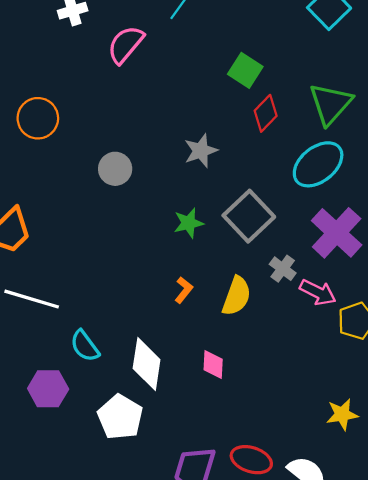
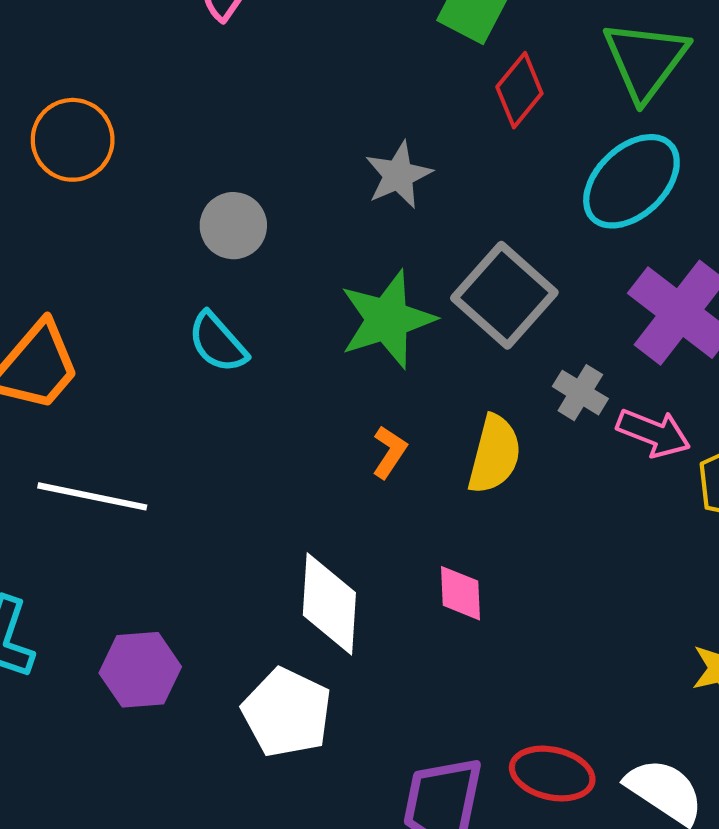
green star: (189, 223) -> (387, 319), size x1.6
cyan semicircle: (85, 346) -> (218, 342), moved

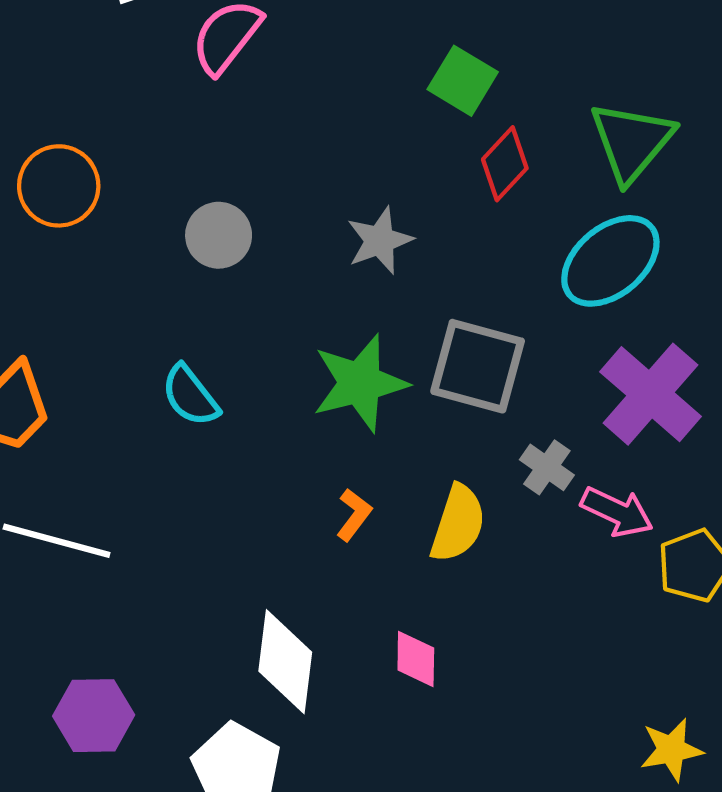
gray circle: (233, 226) -> (219, 235), moved
gray square: (504, 295) -> (478, 366), turned -30

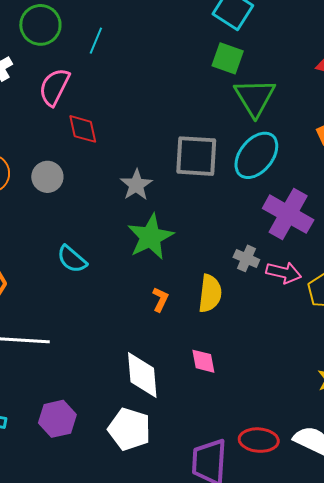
green square: (463, 81) -> (228, 58), moved
red diamond: (505, 164) -> (83, 129), moved, turned -44
gray circle: (219, 235) -> (47, 177), moved
gray star: (380, 241) -> (136, 185), moved
gray square: (478, 366) -> (196, 156), moved

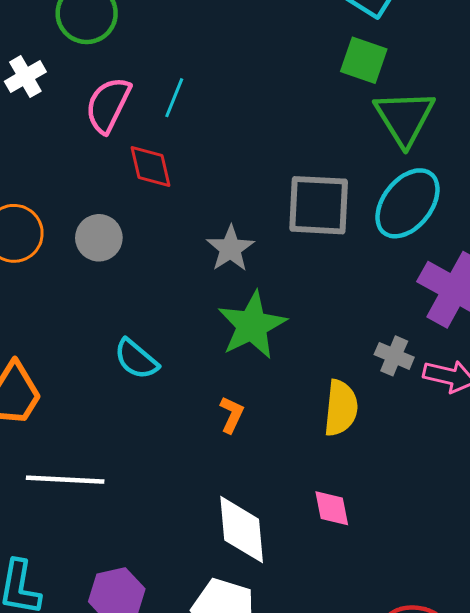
cyan line: (96, 41) -> (174, 98), moved
orange L-shape: (160, 299) -> (232, 415), moved

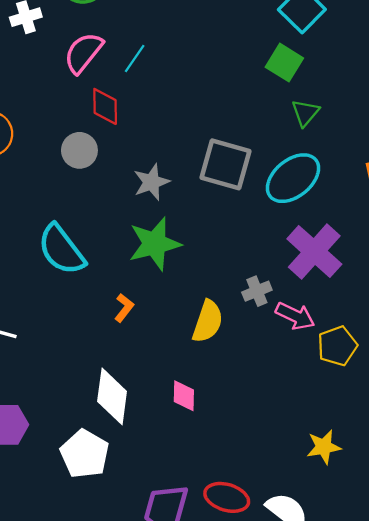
green triangle: (404, 118) -> (305, 113), size x0.6
gray circle: (99, 238) -> (79, 150), moved
gray cross: (394, 356) -> (257, 291), turned 32
cyan semicircle: (136, 359) -> (61, 250), size x1.5

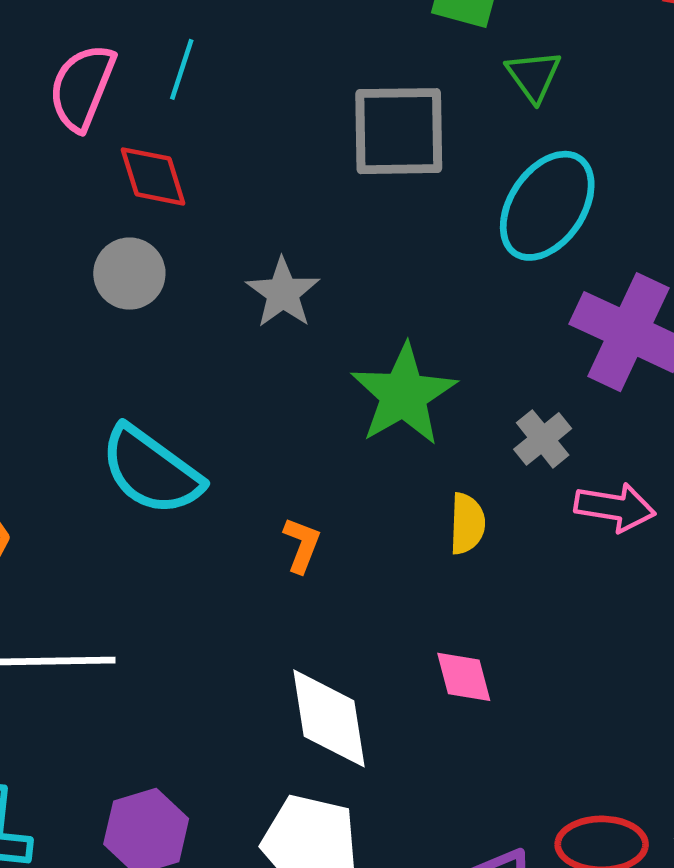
gray square: (225, 164) -> (399, 131), moved
green star: (155, 244) -> (404, 395), moved
pink arrow: (295, 316) -> (615, 507), moved
yellow semicircle: (208, 321) -> (467, 524), size x0.7

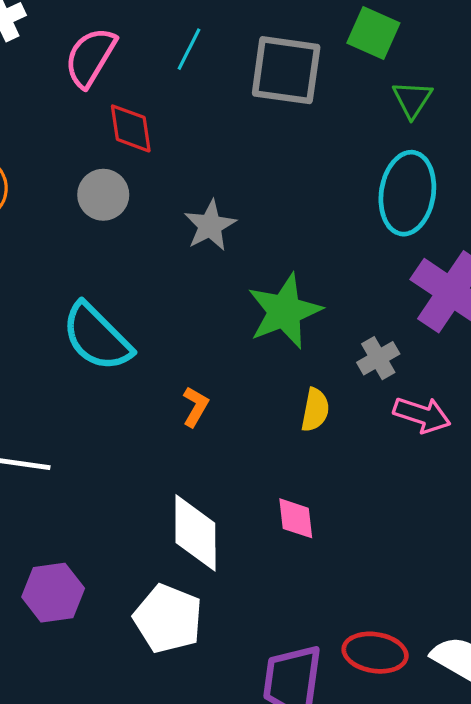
cyan line: (182, 69) -> (189, 49), moved
gray square: (399, 131) -> (286, 70), moved
cyan ellipse: (547, 206) -> (407, 193), turned -34

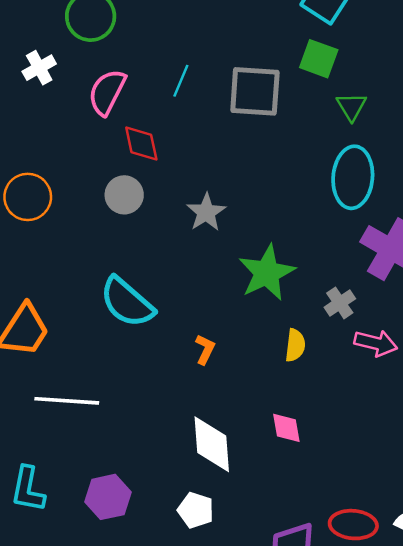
white pentagon: (168, 619) -> (196, 510), size x0.7

